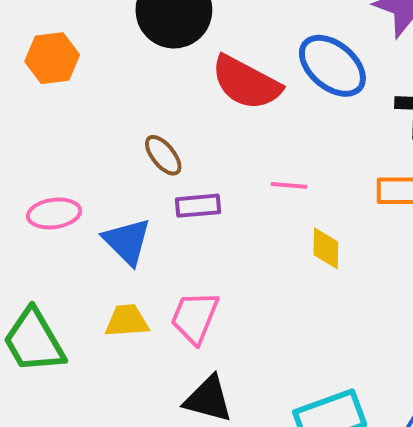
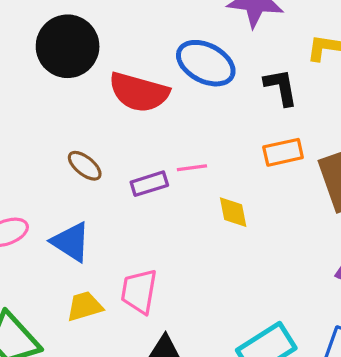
purple rectangle: (198, 206) -> (149, 184), moved

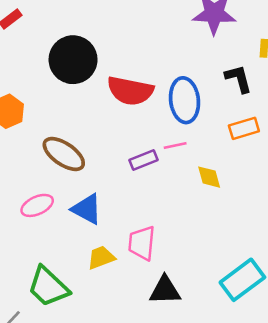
blue ellipse: (206, 63) -> (185, 100), moved, turned 60
brown ellipse: (85, 166) -> (64, 154), moved, size x1.6

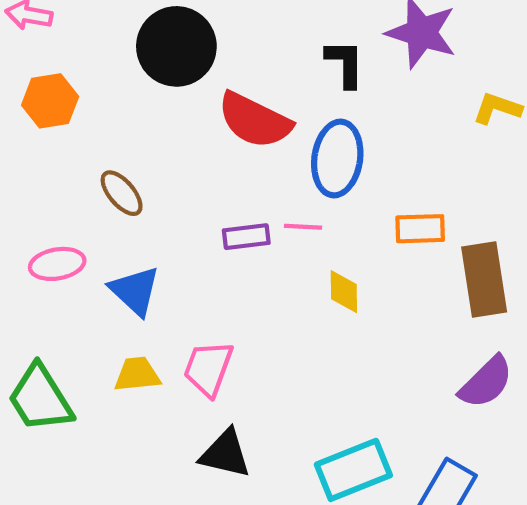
black L-shape: (238, 79) -> (345, 63), moved
brown ellipse: (64, 154) -> (122, 193), size x0.7

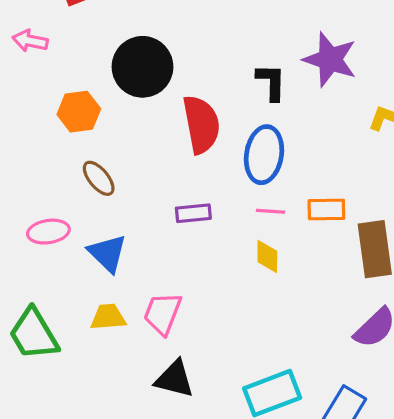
orange hexagon: (50, 101) -> (79, 112), moved
red semicircle: (255, 120) -> (201, 124), turned -128
pink line: (303, 227) -> (271, 211), moved

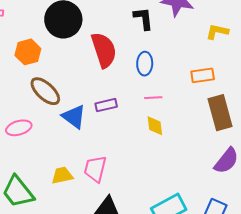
blue ellipse: (264, 155) -> (145, 64), size x0.7
brown ellipse: (99, 178) -> (45, 91), size x1.4
orange rectangle: (326, 209) -> (203, 75), moved
blue triangle: (107, 253) -> (74, 117), moved

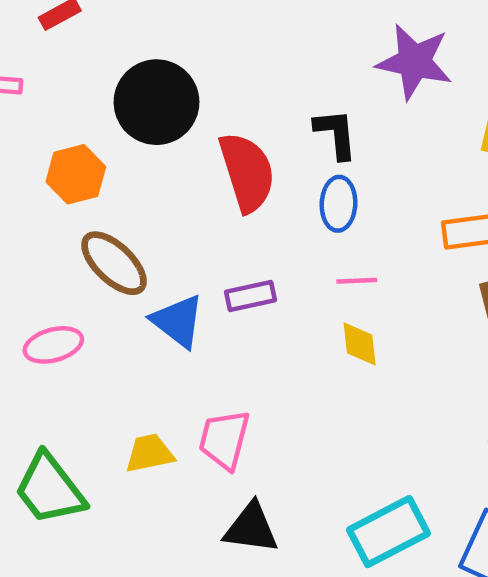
black L-shape: (143, 19) -> (336, 134), moved

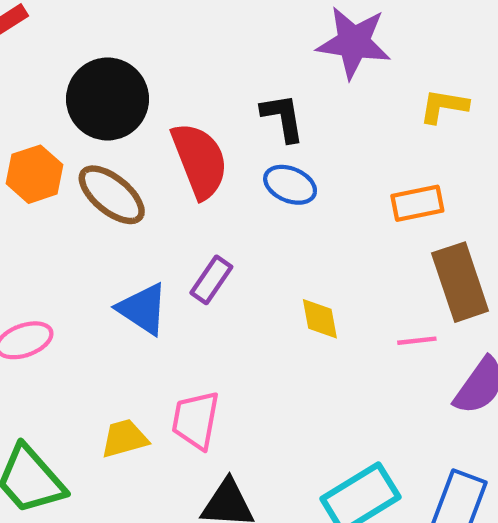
blue ellipse: (339, 204) -> (290, 185), turned -66
brown ellipse: (114, 263) -> (112, 195), moved
pink line: (357, 281) -> (417, 341), moved
purple rectangle: (251, 296) -> (211, 280), turned -39

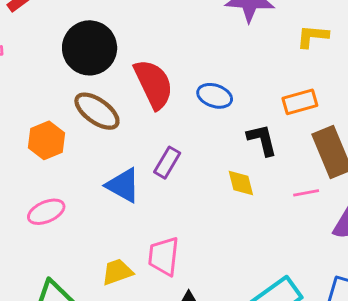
black L-shape: (283, 118) -> (262, 140), moved
orange hexagon: (34, 174) -> (47, 140), moved

